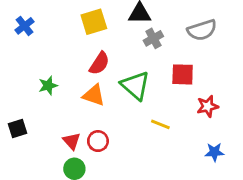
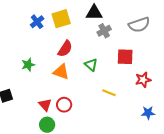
blue cross: (24, 26) -> (37, 22), moved
green triangle: (135, 86) -> (91, 65), size x0.6

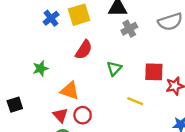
red square: (125, 57) -> (154, 72), moved
green triangle: (91, 65) -> (114, 68), turned 32
orange triangle: (61, 72) -> (70, 91), moved

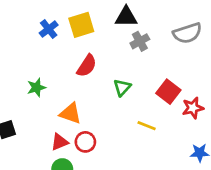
red square: (154, 72) -> (168, 92), turned 36
red triangle: (60, 115) -> (60, 142), turned 49

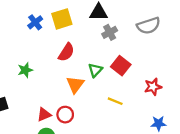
red square: (168, 92) -> (121, 66), moved
orange triangle: (70, 113) -> (75, 85), moved, turned 48

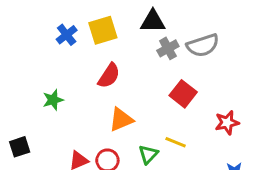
gray semicircle: (149, 26) -> (203, 45), moved
green triangle: (95, 70) -> (148, 154), moved
orange triangle: (75, 85) -> (121, 120), turned 30

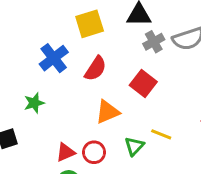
blue cross: (67, 35) -> (54, 58), moved, size x1.4
red square: (183, 94) -> (143, 84), moved
green star: (53, 100) -> (34, 103), moved

